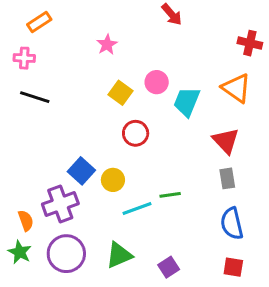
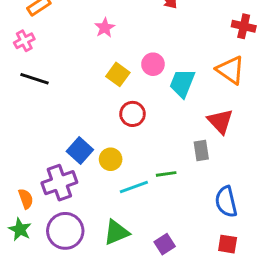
pink cross: (24, 58) -> (24, 41), turned -30
gray rectangle: (227, 178) -> (201, 150), moved

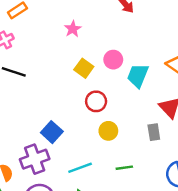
yellow circle: (111, 159) -> (108, 131), moved
green line: (166, 174) -> (124, 168), moved
cyan line: (134, 187) -> (80, 168), moved

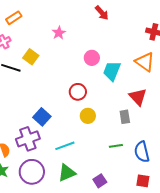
yellow square: (84, 68) -> (31, 57), moved
green line: (124, 168) -> (116, 146), moved

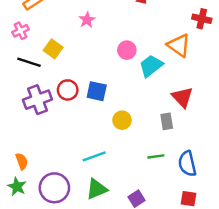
orange triangle: (145, 62) -> (179, 45), moved
cyan trapezoid: (112, 71) -> (151, 66), turned 30
red circle: (78, 92) -> (68, 90), moved
blue square: (42, 117) -> (97, 91), moved, turned -30
purple cross: (28, 139) -> (37, 100), moved

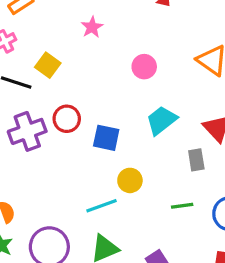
cyan trapezoid: (151, 66) -> (162, 120), moved
blue square: (97, 91) -> (106, 138), moved
yellow circle: (122, 120) -> (130, 180), moved

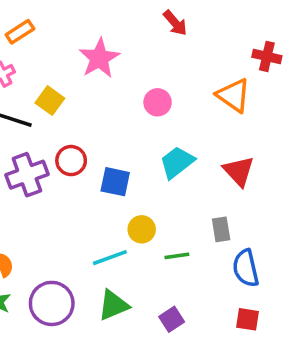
pink star: (92, 27) -> (99, 58), size x1.6
gray rectangle: (196, 160) -> (221, 229), moved
green line: (182, 206) -> (177, 256), moved

